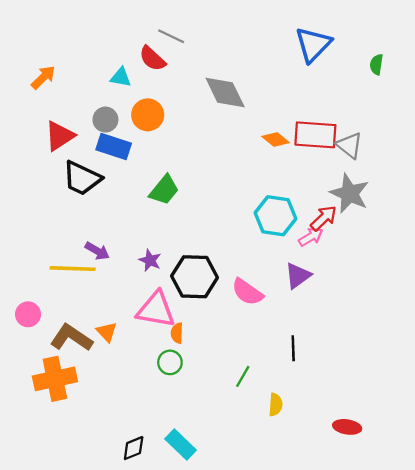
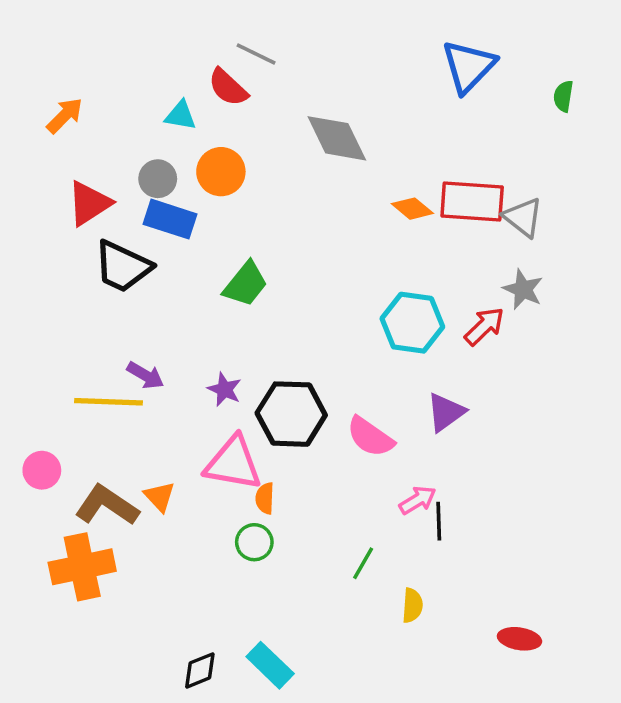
gray star: (349, 193) -> (523, 289), size x0.7
pink arrow: (311, 237) -> (418, 500), moved

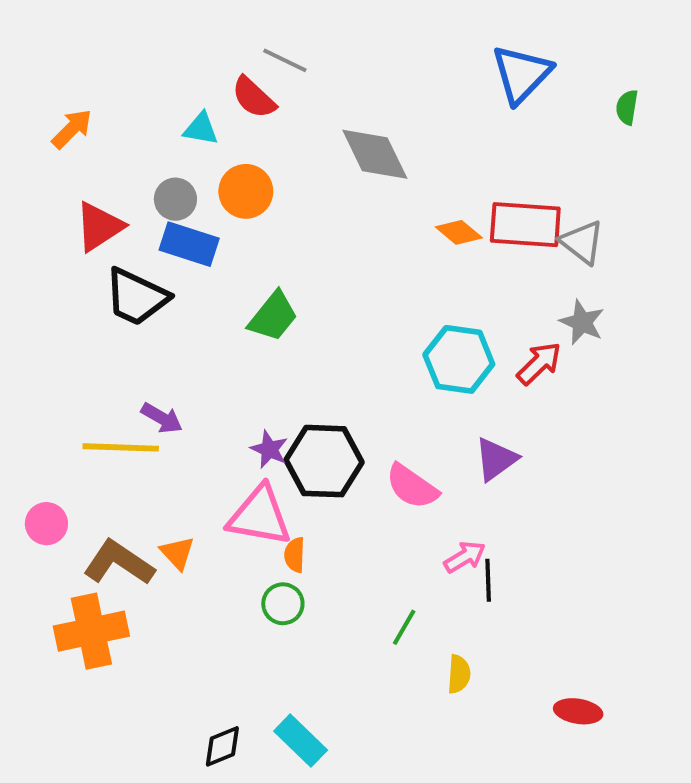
purple star: (224, 389) -> (269, 449), moved

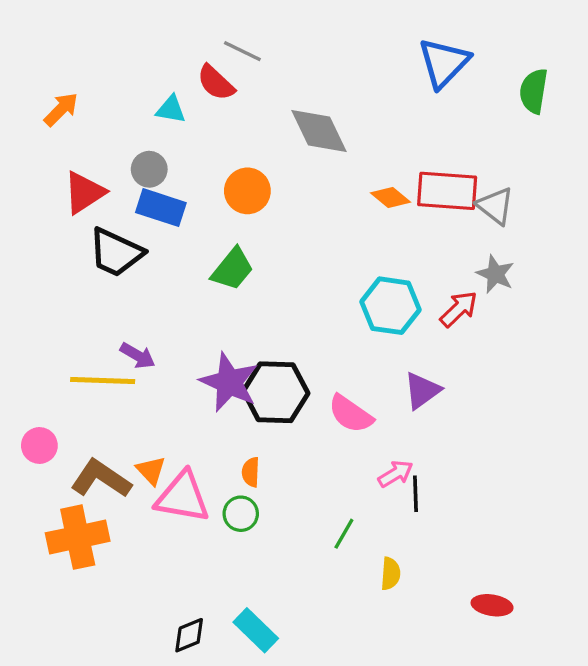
green semicircle: (627, 107) -> (534, 91), size x1.5
orange circle: (246, 191) -> (247, 191), moved
purple star: (269, 449) -> (229, 382), size x1.8
pink triangle: (259, 516) -> (183, 497), moved

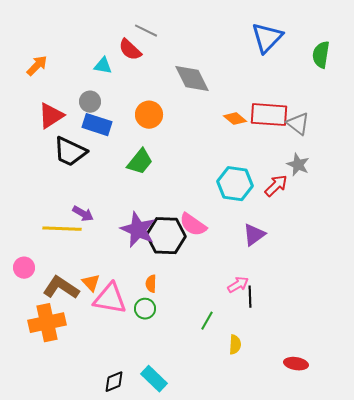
pink semicircle: (351, 414) -> (193, 225), moved

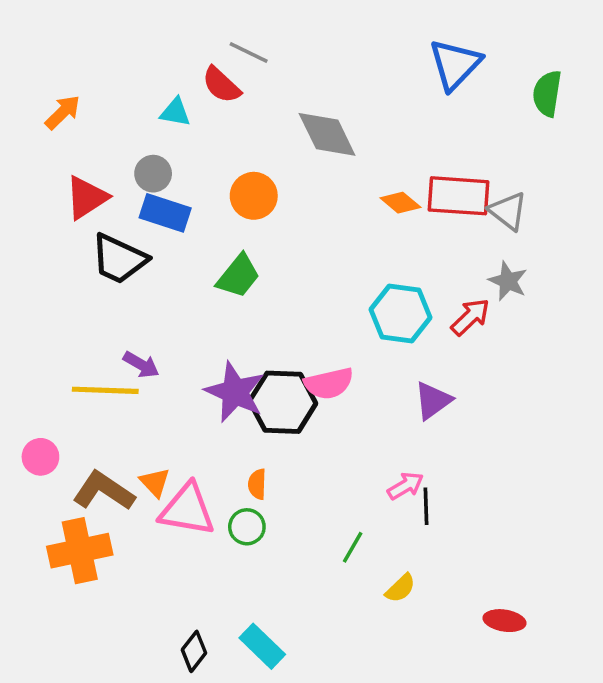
pink semicircle: (193, 225) -> (329, 383), turned -48
yellow semicircle: (235, 345) -> (400, 588), turned 42
black diamond: (114, 382) -> (194, 651), turned -30

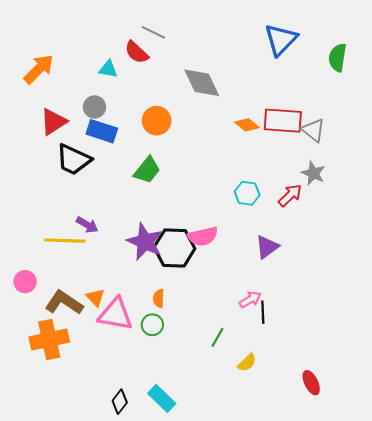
orange arrow: (63, 112) -> (39, 69), size x1.4
cyan hexagon: (400, 314) -> (247, 193), size x0.7
red ellipse: (505, 621) -> (311, 383), turned 55

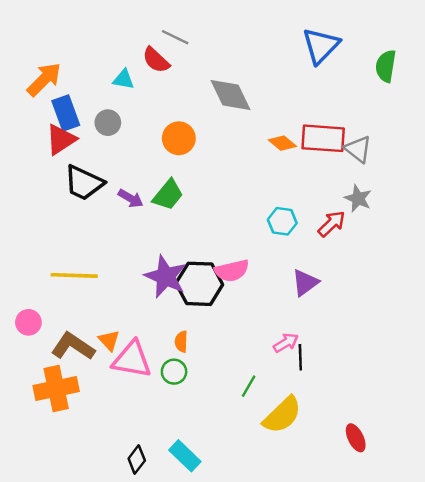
blue rectangle: (102, 131) -> (66, 113), moved, turned 52
purple arrow: (87, 225) -> (131, 198), moved
yellow semicircle: (247, 363) -> (282, 415), size x1.8

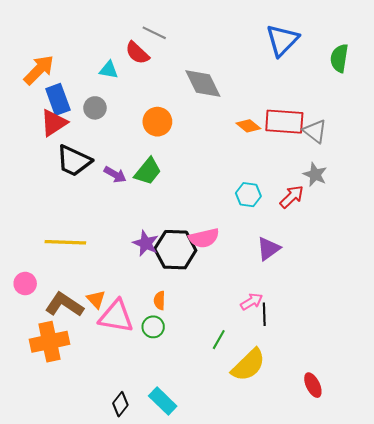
purple star: (166, 277) -> (146, 243), size x0.7

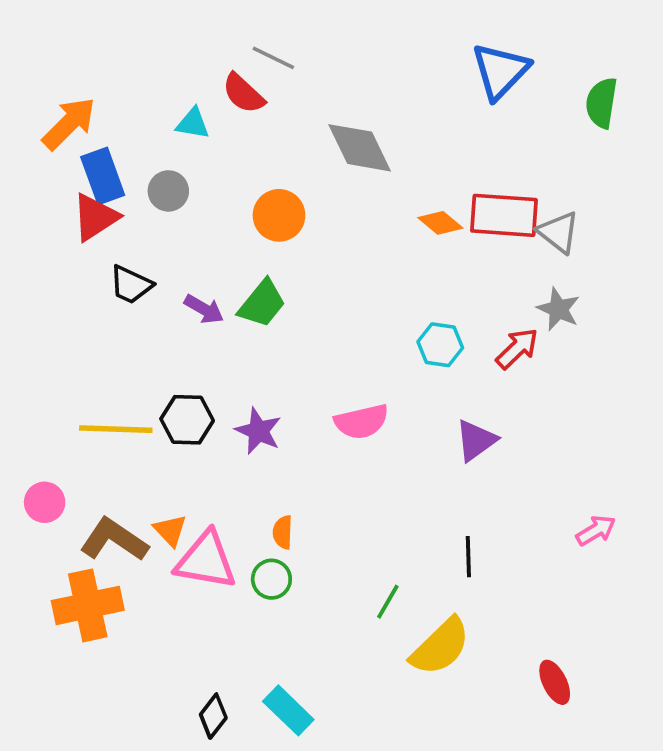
black trapezoid: (74, 161) -> (131, 285), size x0.7
black hexagon: (175, 250) -> (187, 420), moved, size x0.7
pink arrow: (252, 301) -> (596, 530), moved

